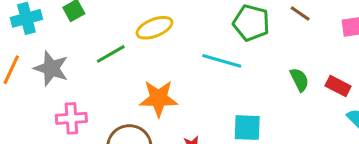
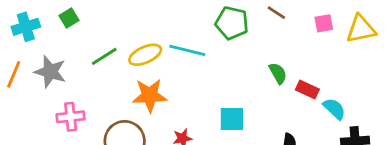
yellow ellipse: (154, 28) -> (145, 55), moved
cyan line: (222, 61) -> (187, 50), moved
red rectangle: (338, 86) -> (307, 89), moved

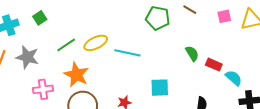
cyan line: (187, 50) -> (127, 53), moved
orange star: (150, 95) -> (76, 75), moved, turned 30

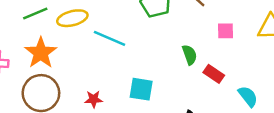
pink square: (224, 16) -> (225, 31), moved
cyan semicircle: (234, 78) -> (248, 96), moved

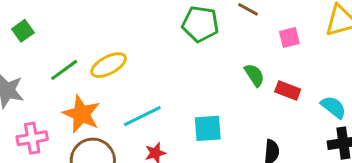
cyan line: (109, 38) -> (142, 116), moved, turned -36

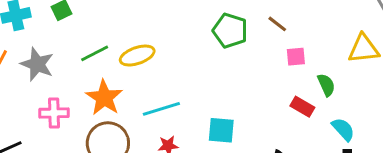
pink square: (289, 37) -> (296, 57), moved
green semicircle: (254, 75) -> (326, 85), moved

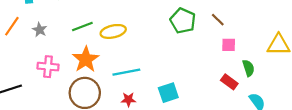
gray star: (37, 64) -> (40, 30), size x0.6
cyan square: (221, 130) -> (168, 93), turned -30

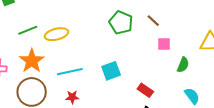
green semicircle: (248, 68) -> (183, 65), turned 42
red rectangle: (229, 82) -> (145, 90), moved
cyan square: (168, 93) -> (111, 71), moved

